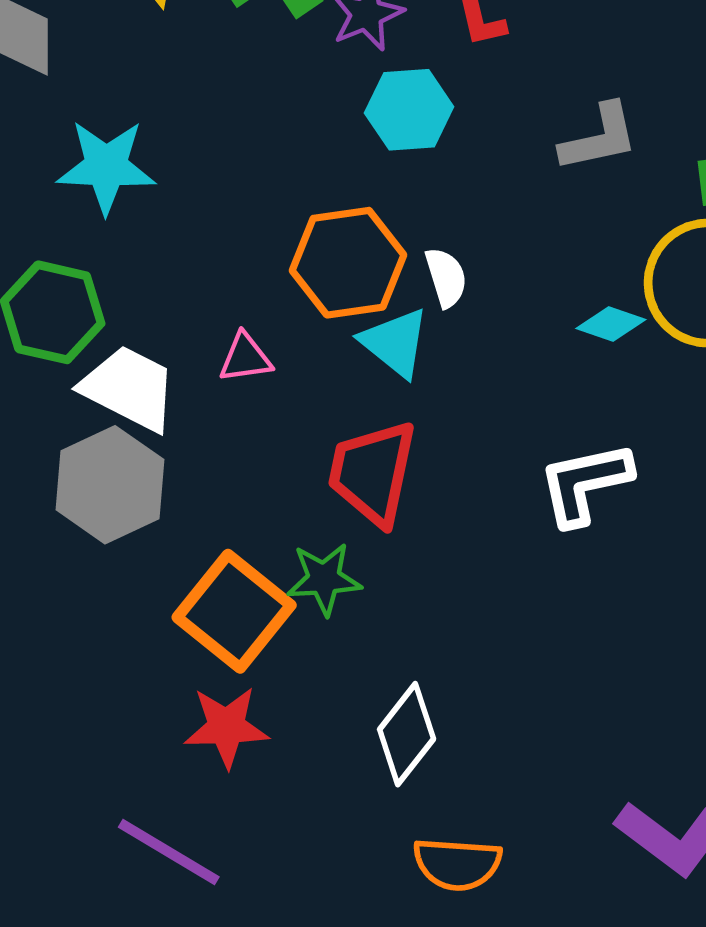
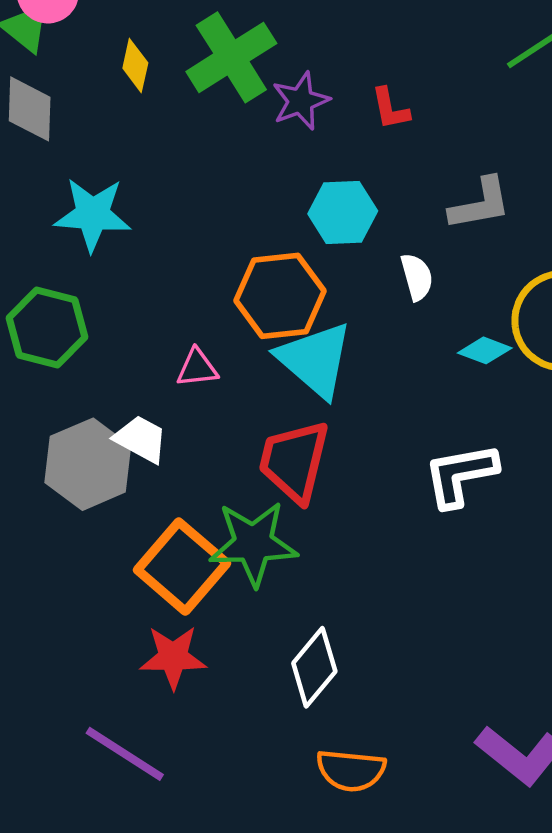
cyan hexagon: (409, 110) -> (343, 212), moved
white semicircle: (446, 277) -> (417, 277), moved
cyan triangle: (395, 343) -> (315, 360), size x1.4
white trapezoid: (129, 388) -> (141, 439), moved, size x0.7
green star: (324, 579) -> (253, 543), size x1.5

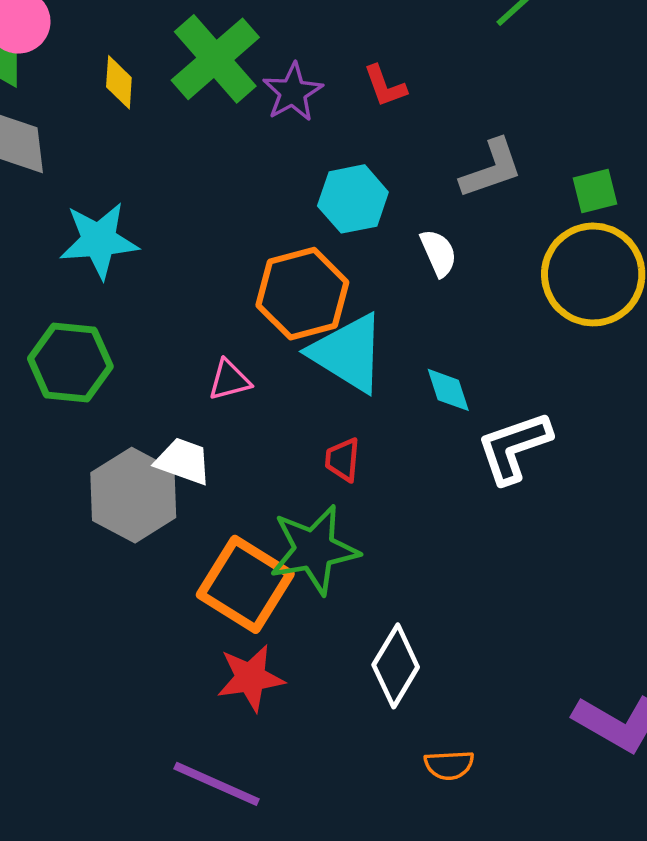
cyan diamond: (485, 350) -> (448, 390), moved, turned 60
red trapezoid: (294, 461) -> (343, 460), size x0.5
orange semicircle: (351, 770) -> (449, 765), size x0.7

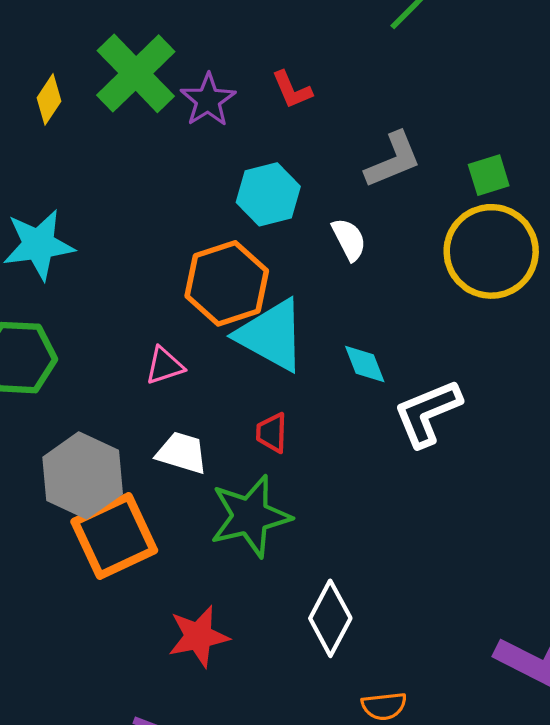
yellow diamond: (119, 82) -> (49, 99), turned 33
white trapezoid: (183, 461) -> (182, 453), moved
orange square: (245, 584) -> (114, 536), moved, turned 36

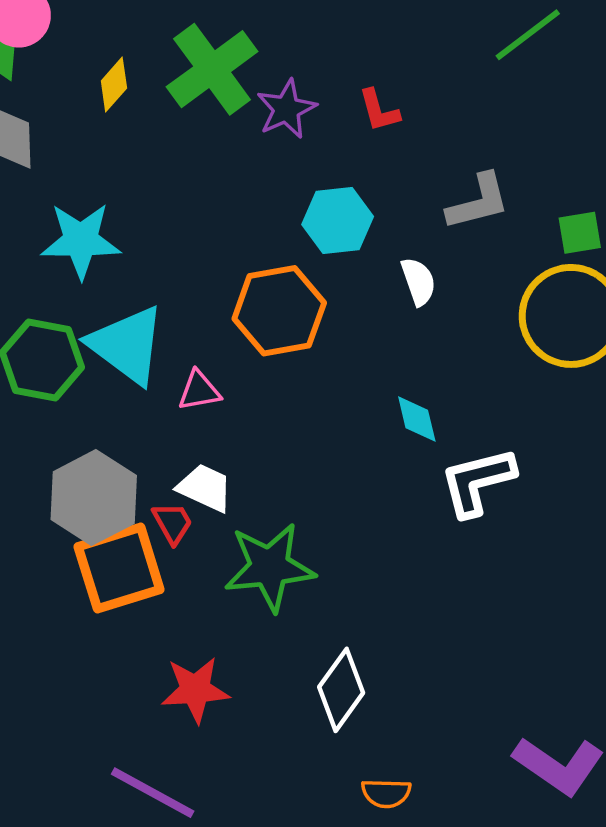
cyan triangle: (271, 335) -> (127, 345), moved
red trapezoid: (272, 433) -> (173, 523), moved, turned 141

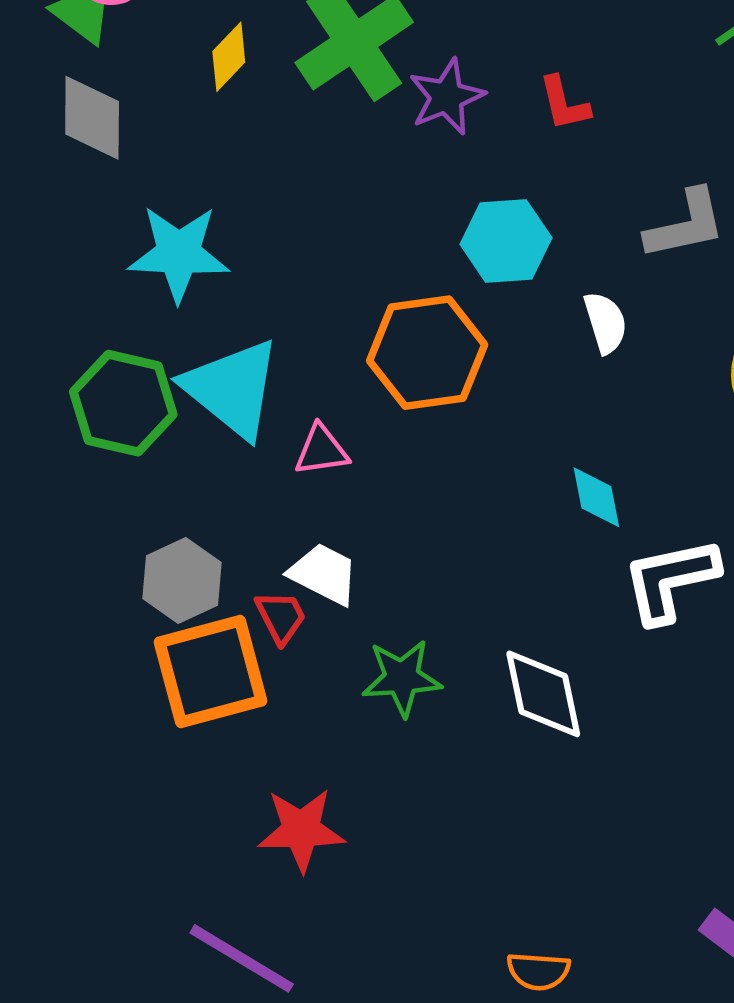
gray hexagon: (94, 498) -> (182, 581), size x0.7
green star: (270, 567) -> (402, 678), size x0.7
white diamond: (341, 690) -> (543, 694), moved, turned -50

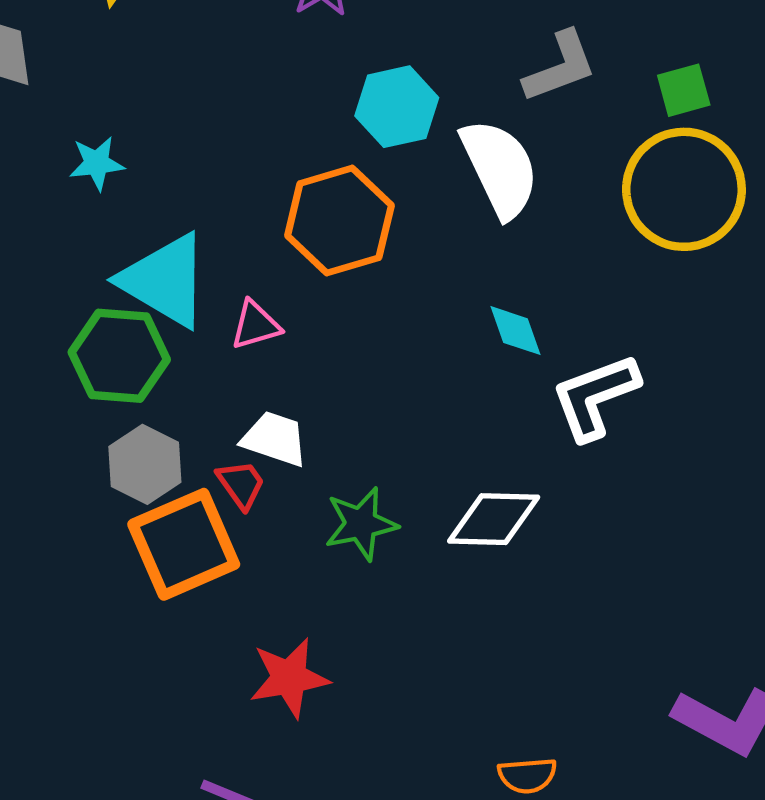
cyan star: (179, 253) -> (97, 163), size x0.6
white semicircle: (605, 323) -> (500, 168), size x1.8
green hexagon: (123, 403) -> (119, 356), moved
white diamond: (543, 694) -> (494, 519), turned -68

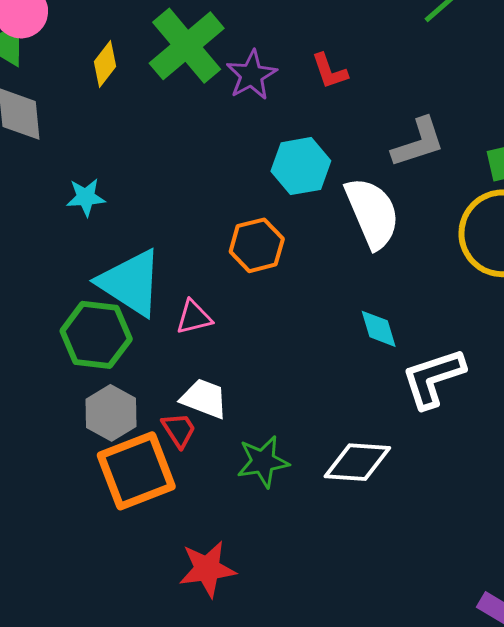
orange hexagon: (339, 221) -> (257, 245), size x0.7

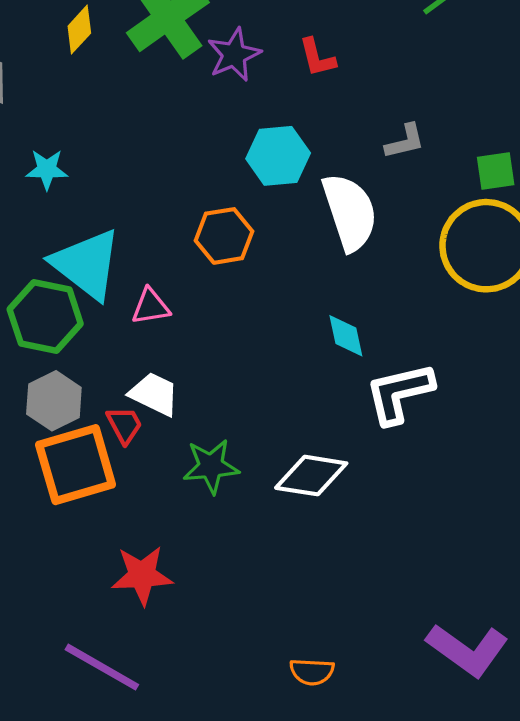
gray L-shape: (418, 143) -> (405, 141), size x0.7

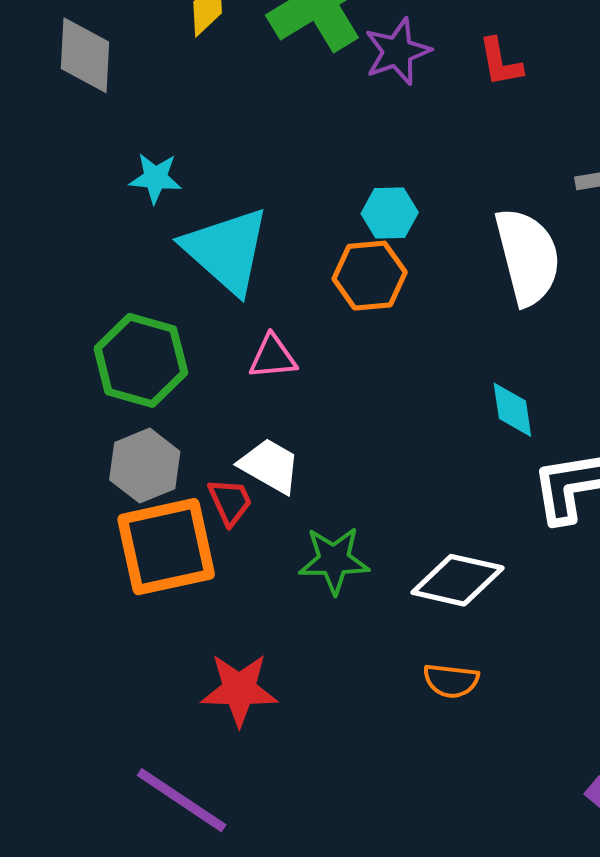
cyan hexagon: (278, 156) -> (390, 213), moved, size x0.7
cyan triangle: (87, 264) -> (226, 250), moved
orange semicircle: (312, 672) -> (451, 681), moved

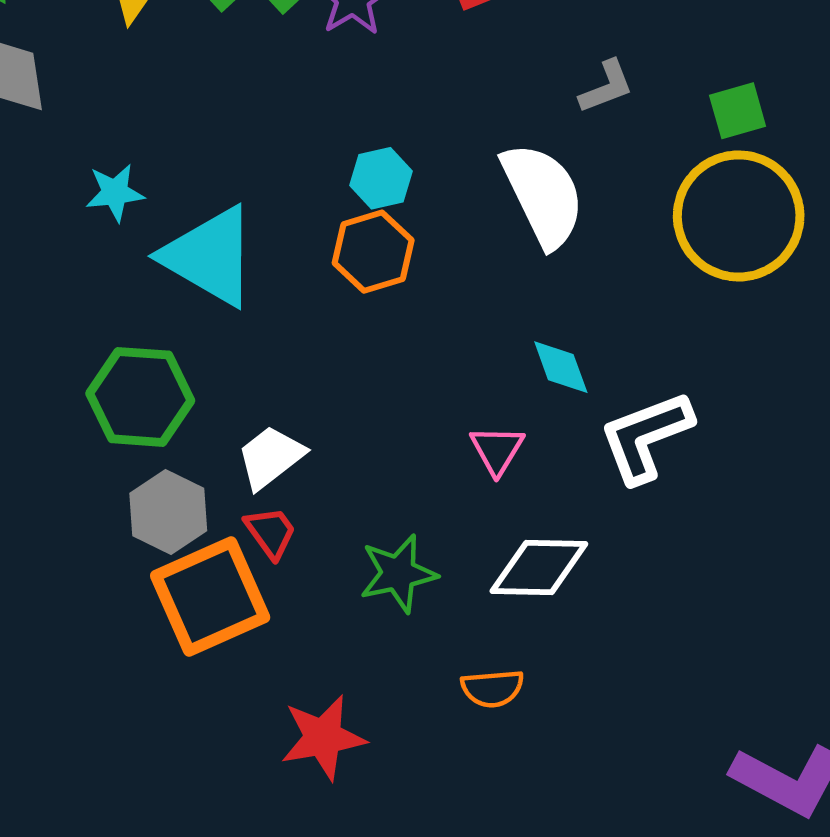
pink triangle: (273, 357) -> (497, 450), moved, turned -42
white trapezoid: (270, 466) -> (271, 457), moved, turned -56
orange semicircle: (451, 681) -> (492, 688), moved

